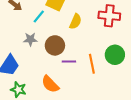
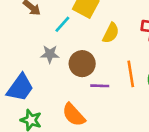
orange line: (92, 64) -> (131, 74), moved

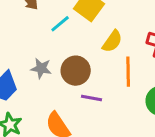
gray star: (50, 54) -> (41, 68), moved
orange line: (131, 74) -> (128, 72), moved

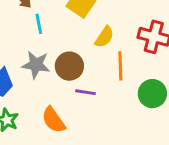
cyan line: (60, 24) -> (39, 24), moved, turned -60
gray star: (41, 68) -> (36, 65), size x1.4

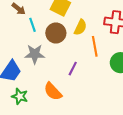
brown circle: (69, 66) -> (56, 33), moved
purple line: (85, 92) -> (73, 69), turned -64

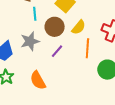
gray star: (35, 54) -> (30, 41), turned -30
purple line: (73, 69) -> (57, 51), moved

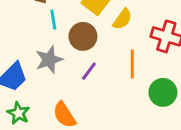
yellow semicircle: (79, 27) -> (122, 19), moved

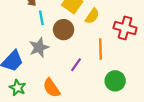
purple line: (89, 71) -> (76, 65), moved
green circle: (163, 92) -> (115, 81), moved

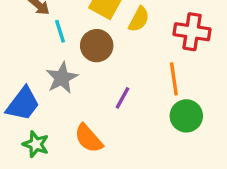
orange line: (101, 49) -> (174, 79), moved

